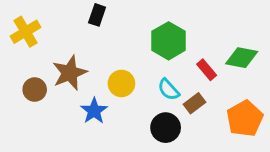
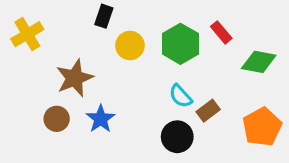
red rectangle: (207, 70) -> (221, 32), moved
yellow circle: (121, 83) -> (130, 45), moved
brown circle: (35, 90) -> (57, 119), moved

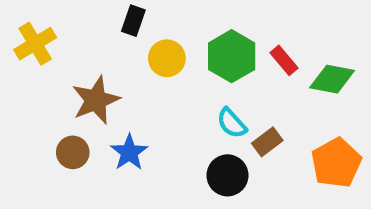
red rectangle: (221, 32) -> (284, 60), moved

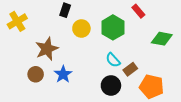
red rectangle: (284, 60) -> (138, 11), moved
orange pentagon: (336, 163) -> (152, 87), moved, turned -30

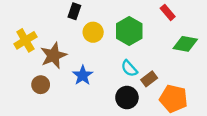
red rectangle: (138, 11) -> (168, 12), moved
yellow cross: (17, 21) -> (25, 40), moved
blue star: (63, 74) -> (83, 75), moved

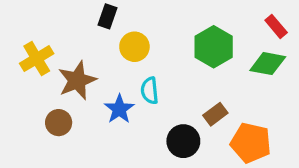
red rectangle: (168, 12) -> (276, 26), moved
green hexagon: (129, 31) -> (214, 47), moved
cyan semicircle: (129, 68) -> (150, 91), moved, turned 36

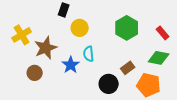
red rectangle: (276, 26) -> (163, 33), moved
green diamond: (268, 64) -> (159, 58), moved

